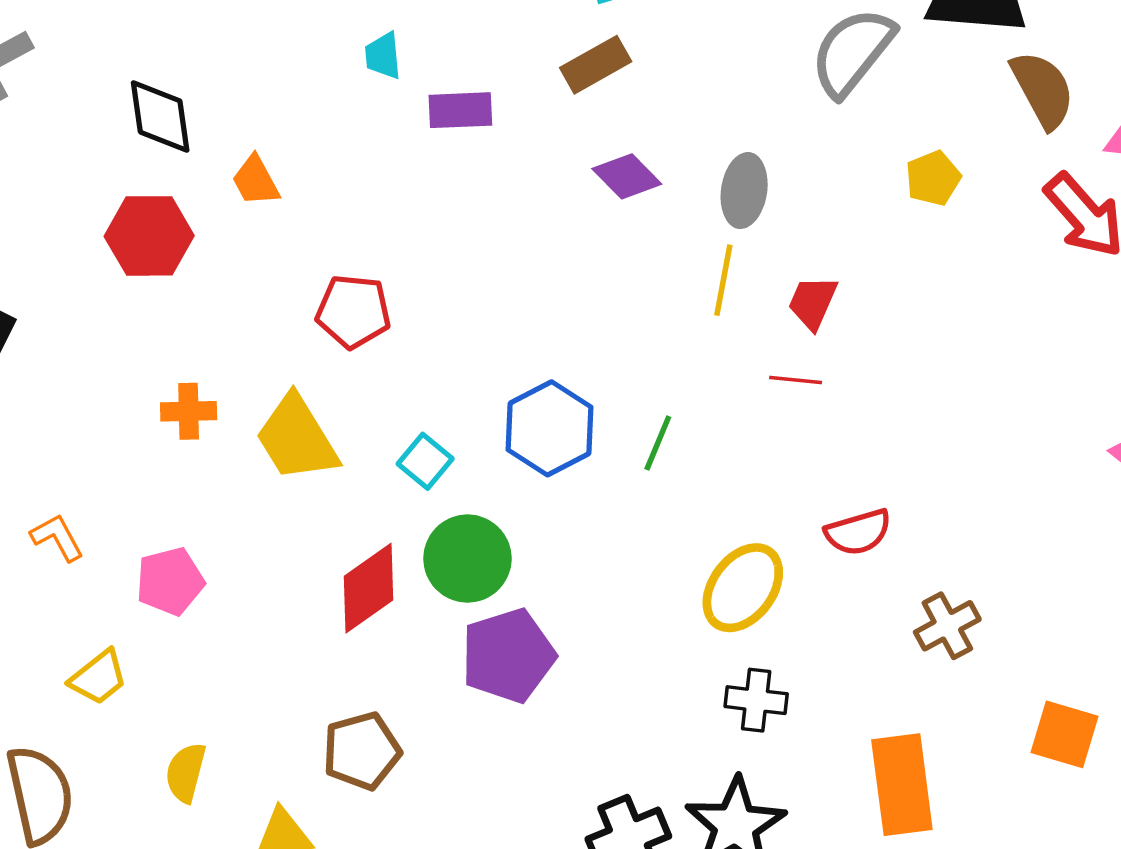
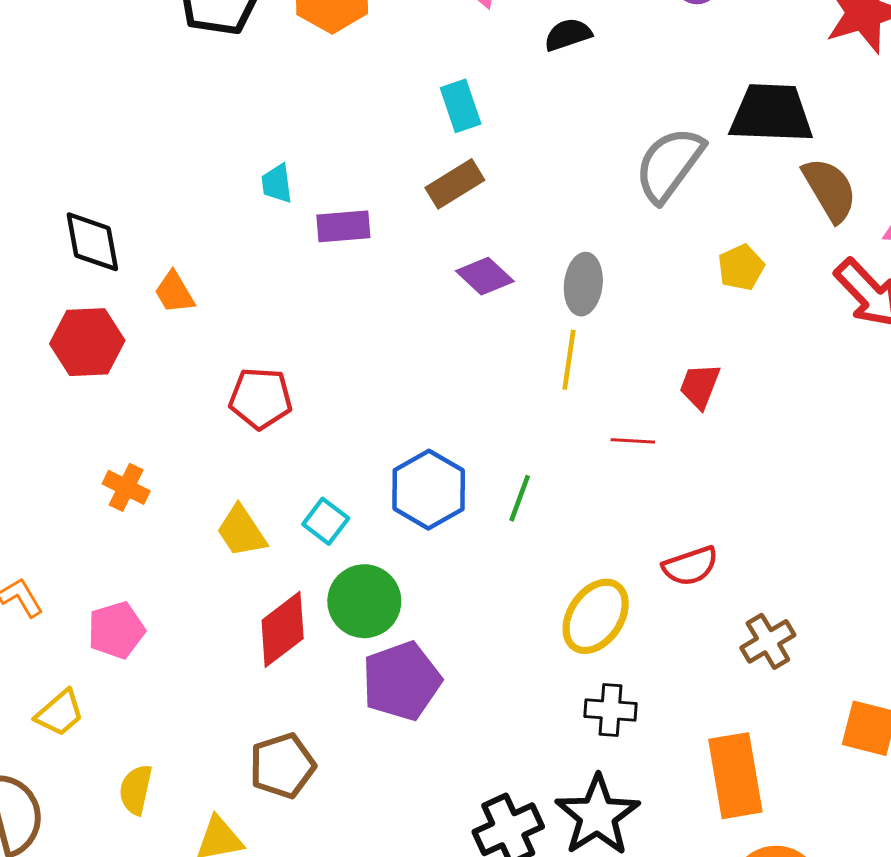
red trapezoid: (813, 302) -> (700, 386), moved
orange cross: (189, 411) -> (126, 487), turned 30
yellow trapezoid: (297, 438) -> (241, 531), moved, size x0.7

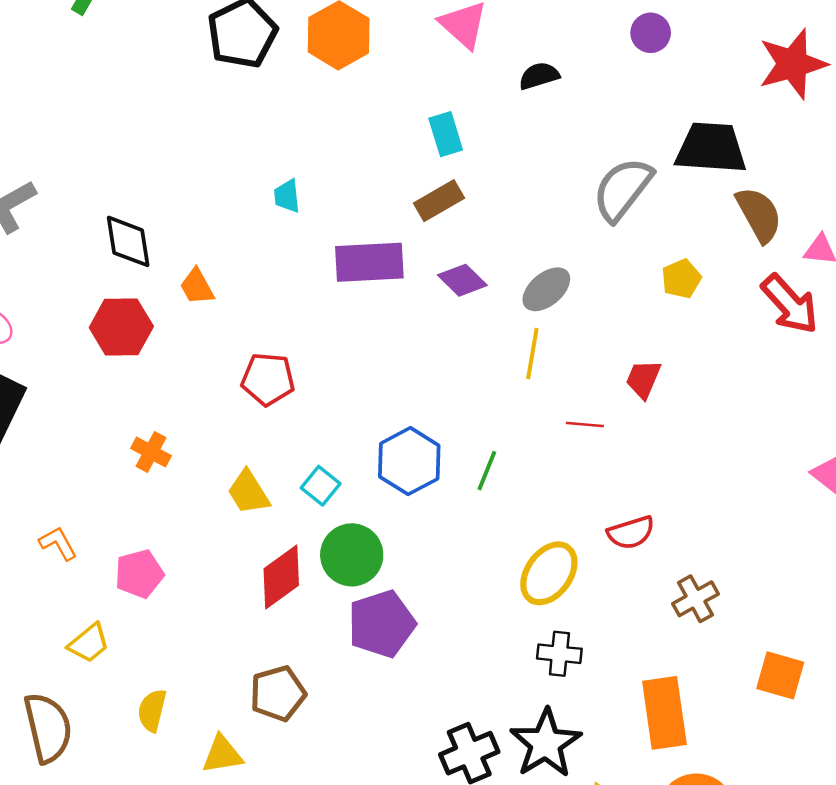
purple rectangle: (343, 226) -> (369, 262), moved, size x1.5
gray ellipse: (583, 284) -> (546, 289), turned 42

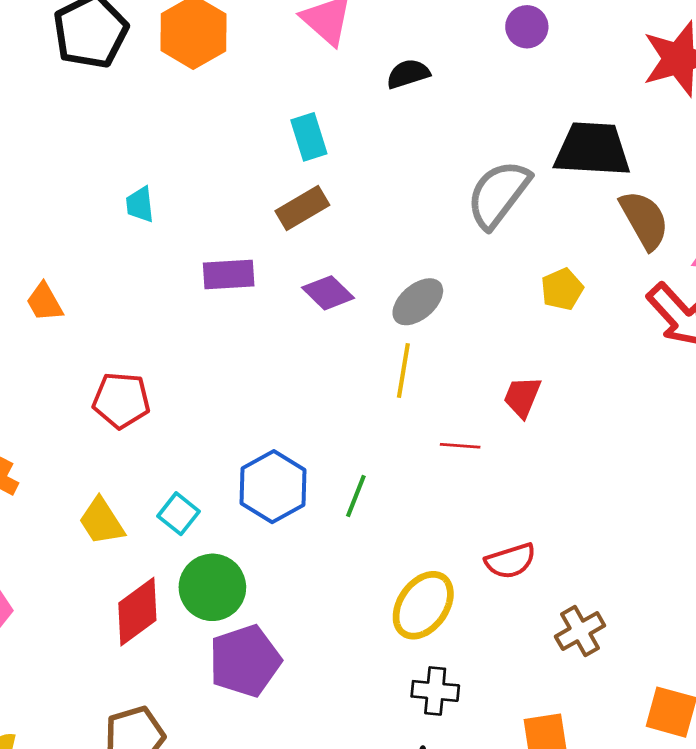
purple rectangle: (369, 262) -> (229, 274), size x0.7

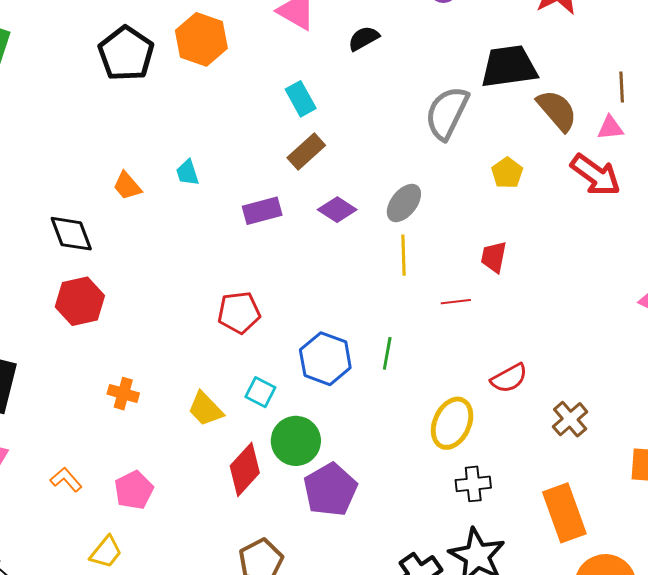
orange trapezoid: (44, 302) -> (127, 186), moved
red pentagon: (121, 400) -> (239, 312), moved

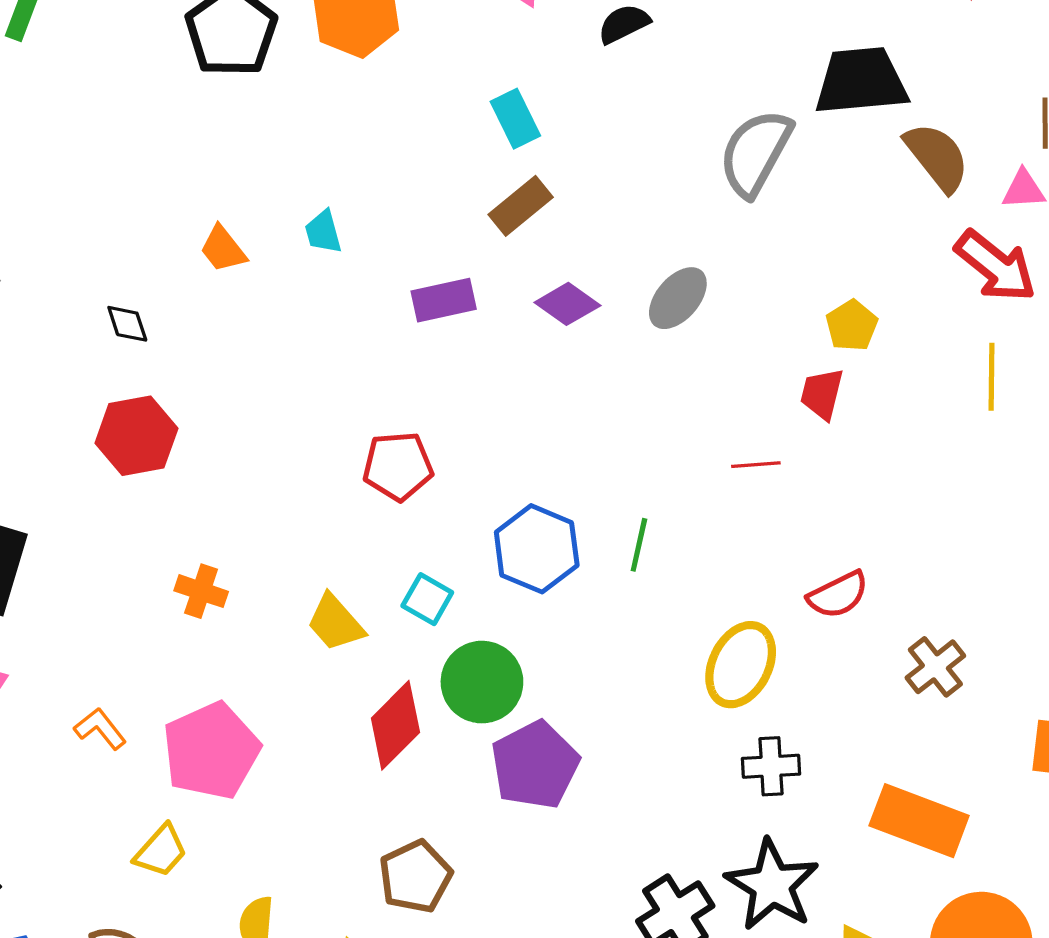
yellow pentagon: (507, 173) -> (852, 325), moved
black diamond: (71, 234) -> (127, 324), size x0.6
yellow line: (403, 255) -> (991, 377), moved
pink pentagon: (134, 490) -> (211, 751), size x1.5
orange rectangle: (564, 513) -> (919, 821), turned -52

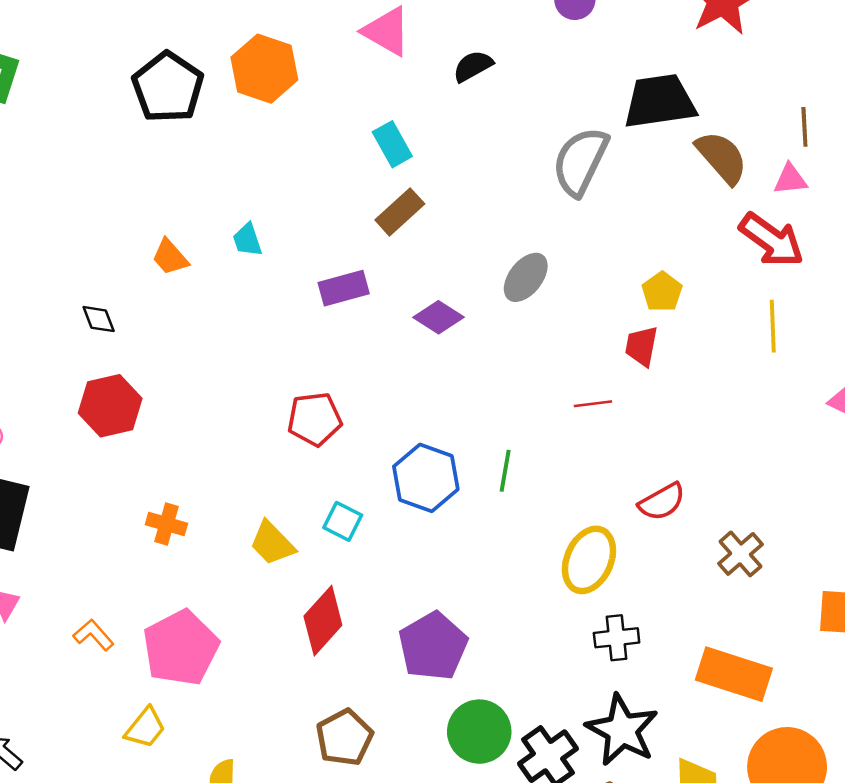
purple diamond: (567, 304) -> (438, 317), moved
green circle: (482, 682) -> (479, 732), moved

